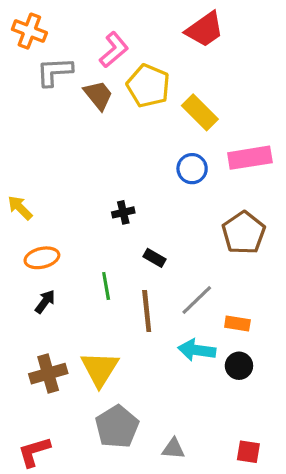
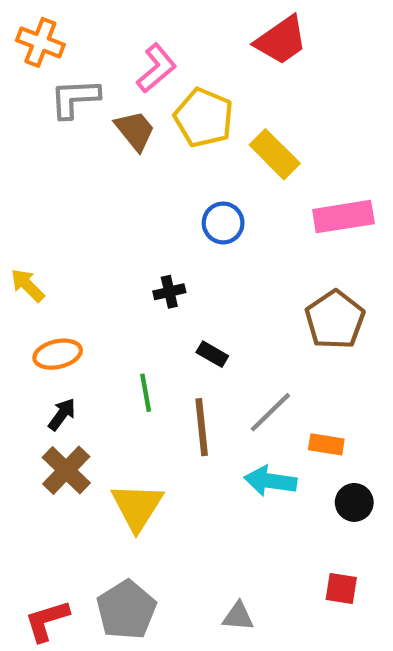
blue circle: (192, 169) -> (223, 223), moved
black circle: (239, 366) -> (354, 502), moved
brown cross: (48, 374) -> (66, 470), moved, turned -30
gray pentagon: (117, 427) -> (126, 610), moved
red square: (248, 452) -> (341, 588), moved

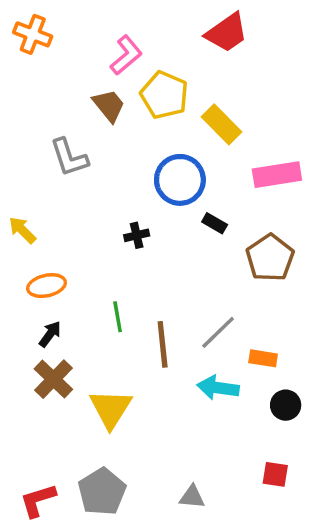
gray L-shape: (75, 98) -> (69, 157), moved, turned -105
blue circle: (223, 223) -> (180, 180), size x1.5
black rectangle: (212, 354) -> (215, 223), moved

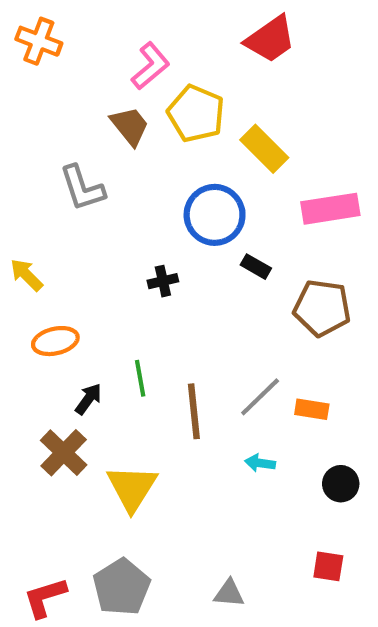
brown pentagon: (270, 258) -> (322, 308), turned -30
black arrow: (50, 334) -> (88, 399), moved
orange rectangle: (263, 358) -> (312, 409), moved
cyan arrow: (218, 388) -> (260, 463), size x0.6

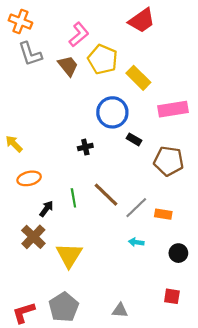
gray L-shape: (82, 188) -> (30, 54), moved
brown line: (194, 411) -> (106, 195), moved, turned -40

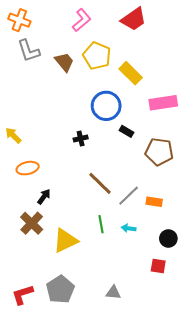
pink L-shape: (79, 34) -> (82, 20), moved
green line: (73, 198) -> (101, 224), moved
yellow triangle: (69, 255) -> (65, 241), turned 32
red square: (172, 296) -> (158, 266), moved

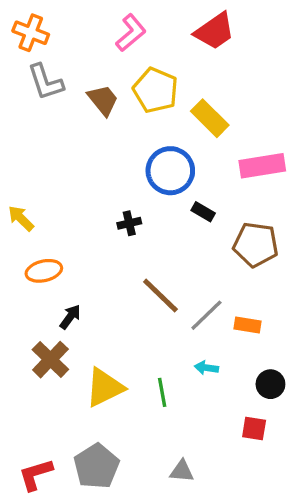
green line: (101, 224) -> (162, 392), moved

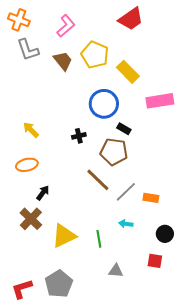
pink L-shape: (131, 33) -> (66, 26), moved
yellow arrow: (21, 218) -> (31, 130), moved
brown pentagon: (256, 245) -> (114, 152), moved
gray triangle: (182, 471) -> (116, 271), moved

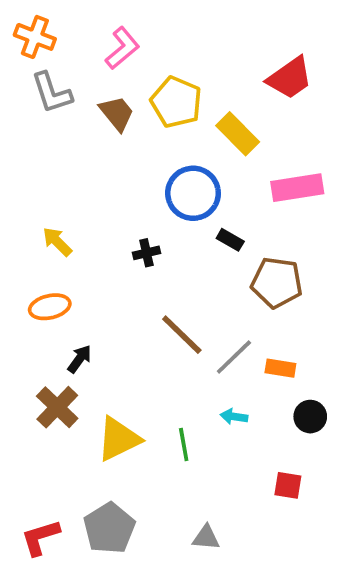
red trapezoid: (131, 19) -> (290, 78), moved
brown pentagon: (114, 152) -> (277, 283), moved
black circle: (165, 234) -> (310, 417), moved
gray triangle: (116, 271) -> (206, 537), moved

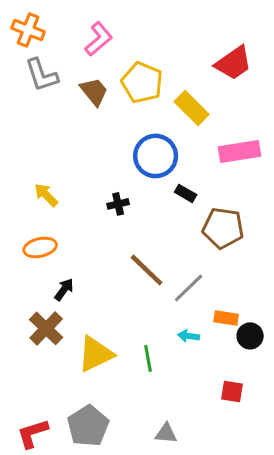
orange rectangle: (280, 368) -> (226, 318), moved

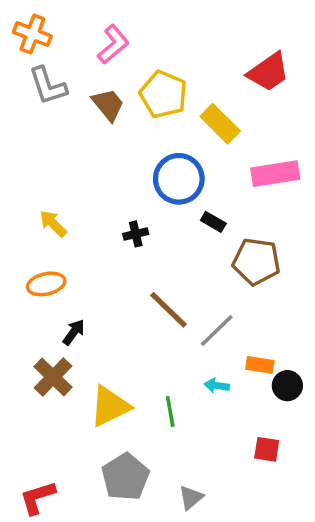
gray pentagon: (88, 426) -> (125, 477), moved
gray triangle: (166, 433) -> (191, 498), turned -45

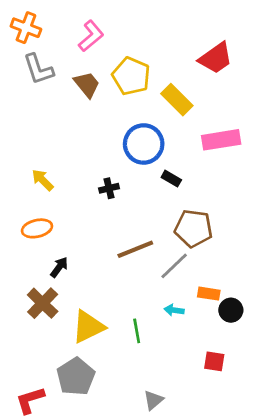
brown pentagon: (256, 262) -> (193, 228), moved
brown line: (168, 310) -> (135, 249), turned -66
gray pentagon: (125, 477) -> (76, 377), moved

